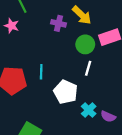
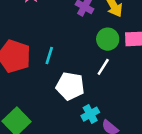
white pentagon: (66, 92) -> (70, 86), turned -30

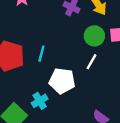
cyan cross: (90, 114) -> (40, 101), moved

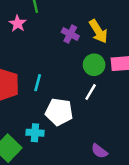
cyan cross: (40, 101) -> (35, 133), turned 35

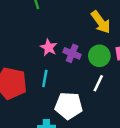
pink star: (18, 23) -> (49, 47), moved
purple cross: (70, 34) -> (72, 53), moved

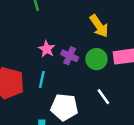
white line: (98, 83) -> (103, 97), moved, turned -63

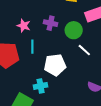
pink star: (47, 49) -> (24, 26), moved
green circle: (96, 59) -> (74, 30), moved

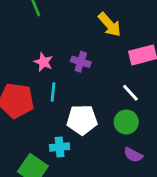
green circle: (74, 30) -> (126, 122), moved
white line: (84, 50) -> (130, 93), moved

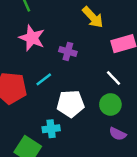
pink star: (43, 62) -> (32, 38), moved, size x1.5
cyan line: (53, 92) -> (44, 79), turned 49

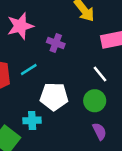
pink star: (32, 38) -> (20, 26), turned 30
purple semicircle: (118, 134) -> (99, 131), turned -147

